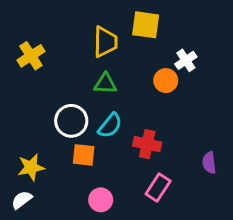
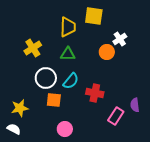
yellow cross: (31, 56) -> (33, 48), moved
pink rectangle: (158, 187) -> (116, 116), moved
white semicircle: (22, 200) -> (14, 129), turned 64

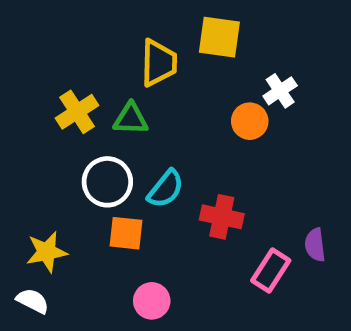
green triangle: (68, 54) -> (131, 119), moved

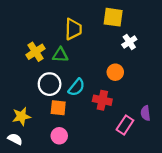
yellow square: (219, 37) -> (113, 17), moved
orange circle: (250, 121) -> (115, 72), moved
pink circle: (152, 301) -> (59, 136), moved

